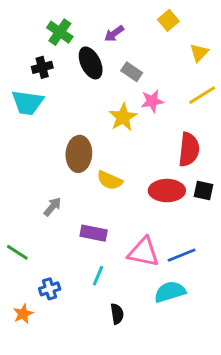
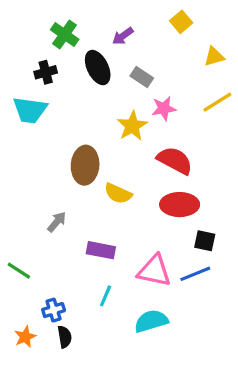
yellow triangle: (199, 53) -> (214, 56), turned 30
red semicircle: (189, 149) -> (175, 160), moved, turned -68
black square: (204, 191) -> (205, 241), moved
cyan semicircle: (170, 292) -> (151, 321), moved
black semicircle: (117, 314) -> (65, 337), moved

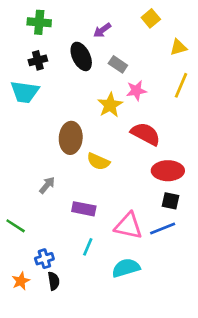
green cross: (65, 34) -> (39, 22), moved, turned -30
yellow line: (217, 102) -> (181, 85), turned -35
red ellipse: (180, 205) -> (168, 171), moved

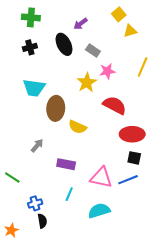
yellow triangle: (178, 47) -> (130, 31), moved
cyan trapezoid: (25, 92) -> (34, 88), moved
orange star: (21, 281) -> (11, 230), moved

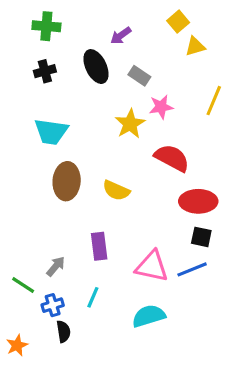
brown ellipse: (56, 108) -> (67, 181), moved
gray arrow: (37, 146) -> (56, 266), moved
purple rectangle: (66, 164) -> (99, 246), turned 72
green line: (12, 178) -> (23, 285), moved
cyan line: (69, 194) -> (93, 297), moved

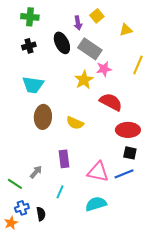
yellow square: (178, 22) -> (97, 16), moved
purple arrow: (121, 36) -> (78, 23), turned -64
gray rectangle: (139, 76) -> (90, 49), size x1.6
blue cross: (53, 305) -> (22, 208), moved

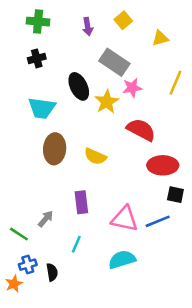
purple arrow: (78, 23) -> (88, 27), moved
black ellipse: (62, 43) -> (79, 86), moved
black square: (130, 153) -> (175, 195), moved

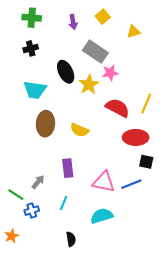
yellow line: (175, 83) -> (146, 104), moved
blue cross: (28, 265) -> (32, 211), moved
black semicircle: (52, 272) -> (71, 239), moved

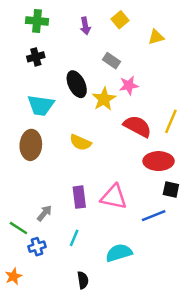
gray rectangle: (95, 52) -> (111, 61), size x0.6
brown ellipse: (45, 124) -> (31, 145), moved
yellow semicircle: (79, 130) -> (80, 142), moved
pink triangle: (104, 182) -> (114, 197), moved

